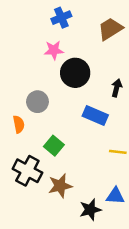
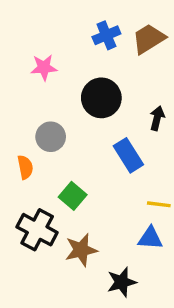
blue cross: (61, 18) -> (106, 35), moved
pink star: (54, 50) -> (44, 67), moved
blue rectangle: (95, 115) -> (128, 155), turned 35
blue triangle: (115, 196) -> (150, 238), moved

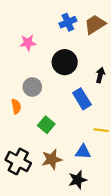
black cross: (37, 230) -> (18, 161), moved
blue triangle: (150, 238) -> (83, 152), moved

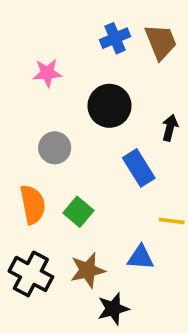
brown trapezoid: (95, 24) -> (161, 42), turned 100
orange semicircle: (16, 106) -> (33, 205), moved, size x1.5
black star: (78, 180) -> (113, 309), moved

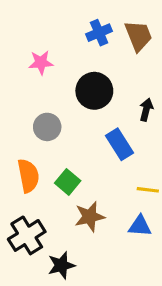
blue triangle: (141, 258) -> (140, 226), moved
brown star: (88, 270) -> (90, 217), moved
black cross: (31, 274) -> (27, 235), turned 30
black star: (113, 309) -> (61, 265), moved

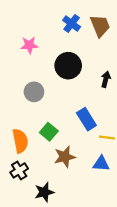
blue cross: (99, 33) -> (72, 24), turned -30
blue rectangle: (119, 144) -> (86, 119), moved
orange semicircle: (28, 176) -> (20, 141), moved
black cross: (27, 235) -> (19, 170), size x0.7

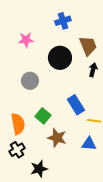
blue cross: (72, 24) -> (63, 21), turned 35
brown trapezoid: (100, 26) -> (88, 46), moved
brown star: (65, 157) -> (57, 138), turned 30

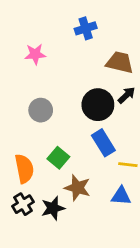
brown trapezoid: (88, 46) -> (120, 62), turned -55
black circle: (60, 58) -> (98, 105), moved
black arrow: (93, 70) -> (127, 95), turned 32
black star: (39, 169) -> (53, 208), moved

